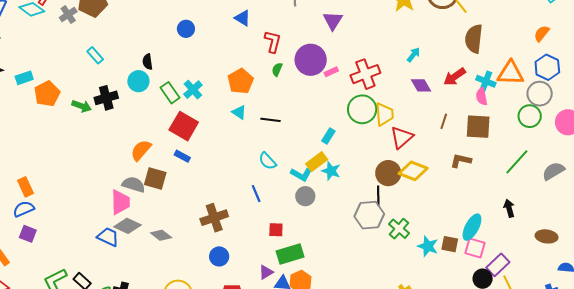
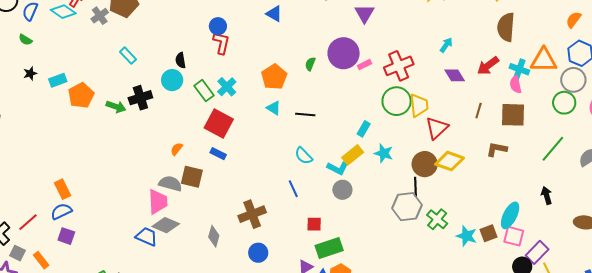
red L-shape: (273, 42) -> (221, 43), moved
orange semicircle: (141, 150) -> (177, 149), size x0.6
cyan star: (331, 171) -> (384, 153), moved
gray diamond: (161, 235) -> (214, 236), moved, turned 70
brown square: (450, 244) -> (488, 233), turned -30

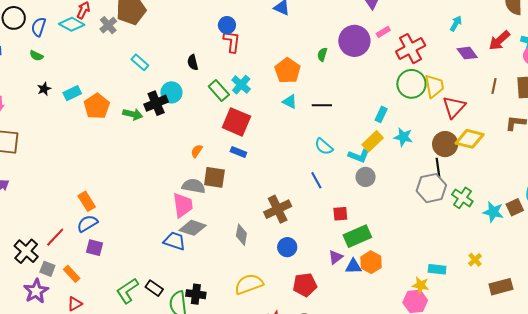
pink rectangle: (364, 65) -> (383, 32), moved
cyan circle: (172, 80) -> (171, 92), moved

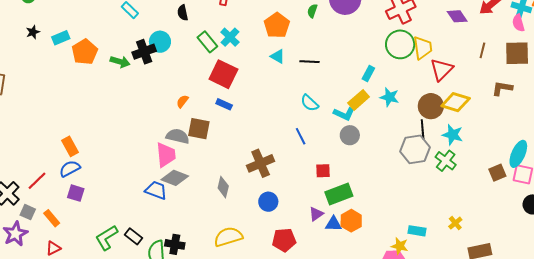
cyan star: (493, 212) -> (452, 135), moved

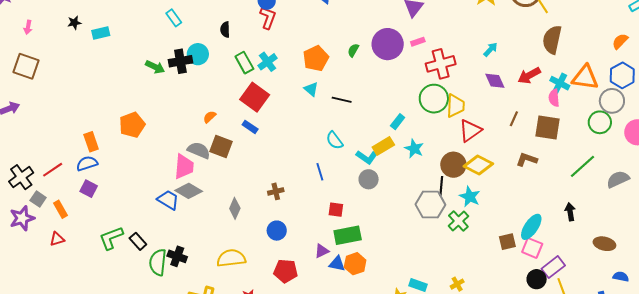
orange pentagon: (85, 52) -> (132, 125), moved
brown cross: (261, 163) -> (276, 191), size x0.6

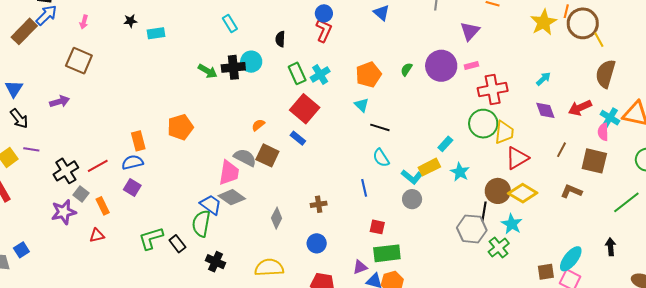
black line: (342, 100) -> (380, 127), moved
green semicircle: (158, 262) -> (201, 224), moved

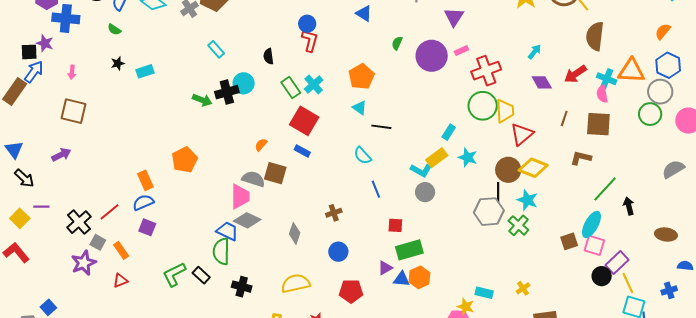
green semicircle: (406, 69) -> (397, 43), moved
cyan semicircle: (381, 158) -> (363, 156), moved
green line: (626, 202) -> (605, 189), moved

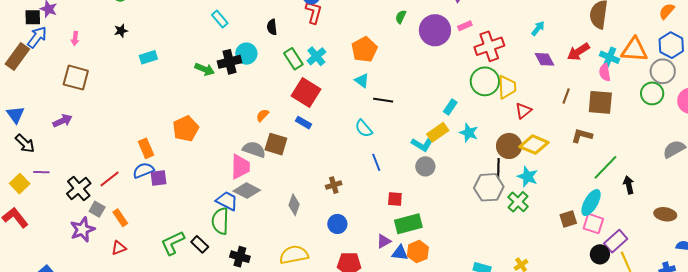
cyan rectangle: (145, 71) -> (148, 57), moved
red triangle: (522, 134) -> (523, 111), size x0.7
purple square: (147, 227) -> (159, 178), moved, turned -30

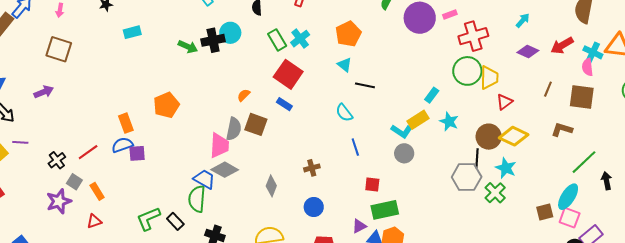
purple diamond: (545, 59) -> (528, 52), turned -40
gray semicircle: (254, 149) -> (234, 129), turned 80
black cross: (79, 188) -> (57, 160), size x0.7

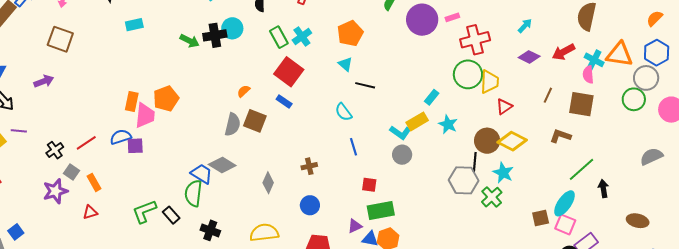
orange rectangle: (126, 123) -> (132, 102), moved, turned 30
pink trapezoid: (219, 146) -> (145, 115), moved

